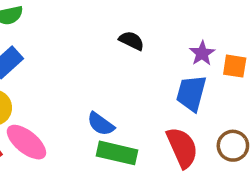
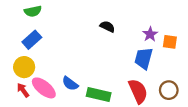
blue semicircle: (101, 124) -> (70, 84), moved

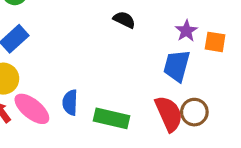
blue semicircle: (70, 84) -> (70, 102), turned 56
brown circle: (169, 90) -> (194, 112), moved

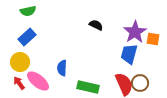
purple star: (186, 31) -> (135, 32), size x1.6
blue semicircle: (70, 102) -> (62, 68), moved

